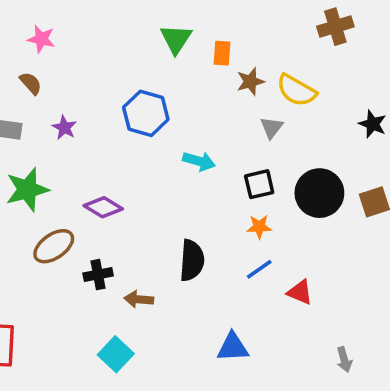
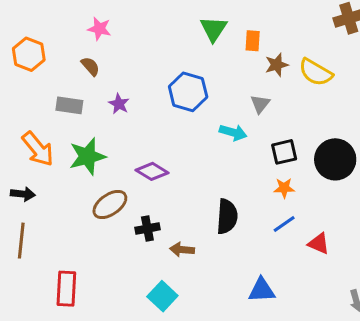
gray triangle: (272, 128) -> (260, 104), moved

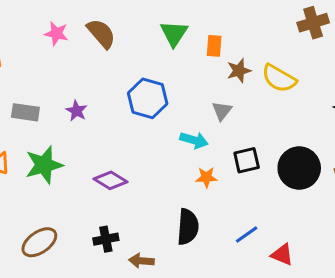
brown semicircle: (90, 66) -> (101, 33), moved, size x1.5
orange star: (284, 188) -> (206, 177), moved
brown ellipse: (110, 204) -> (39, 242), moved

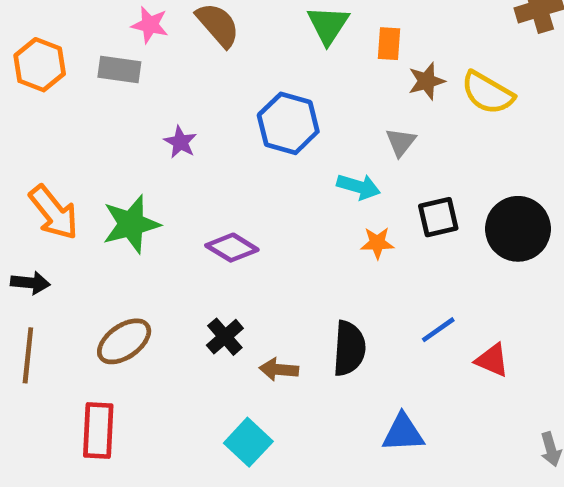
gray rectangle: (25, 112) -> (119, 69), moved
black semicircle: (188, 227) -> (349, 348), moved
black cross: (106, 239) -> (225, 337), turned -30

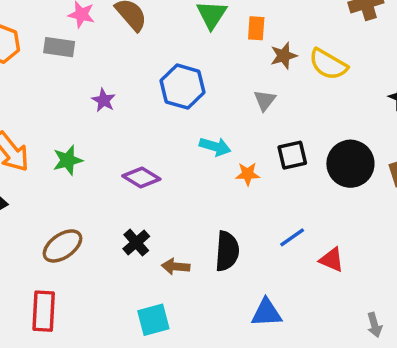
cyan arrow: (359, 187) -> (215, 147), moved
green star: (131, 224) -> (68, 160), size x0.7
cyan square: (248, 442) -> (153, 320), turned 32

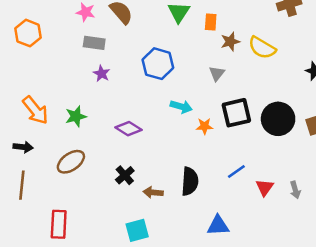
gray rectangle: (59, 47) -> (94, 43), moved
black square: (292, 155) -> (236, 113), size x1.4
brown ellipse: (63, 246) -> (71, 162), moved
red triangle: (332, 260) -> (265, 187), turned 42
gray arrow: (374, 325) -> (295, 190), moved

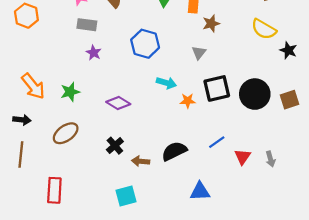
yellow semicircle: (262, 48) -> (264, 29), moved
black semicircle: (190, 181) -> (174, 151), turned -120

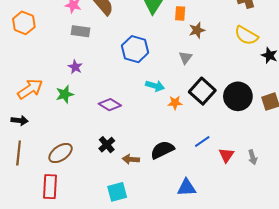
purple star: (94, 53) -> (75, 67), moved
orange arrow: (33, 86) -> (30, 89), turned -85
black square: (217, 88) -> (202, 91), turned -35
brown ellipse: (66, 133) -> (61, 153), moved

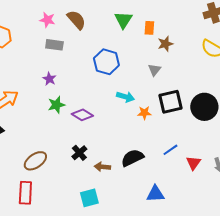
black square: (202, 91) -> (170, 102), turned 35
green star: (65, 94) -> (56, 105), moved

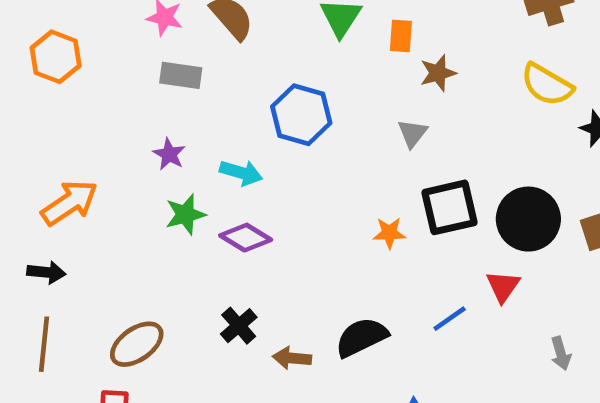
cyan arrow: (125, 97) -> (241, 173), moved
red triangle: (193, 163) -> (503, 286), moved

